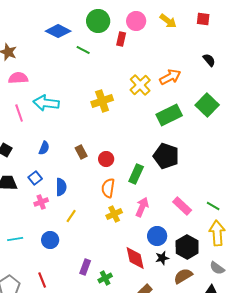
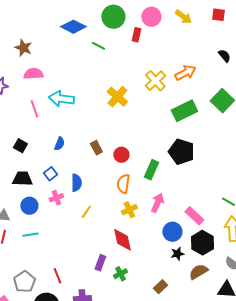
yellow cross: (102, 101) -> (117, 97), turned -30
pink rectangle: (182, 206) -> (194, 216), moved
blue circle: (50, 240) -> (29, 206), moved
red diamond: (135, 258) -> (122, 240), moved

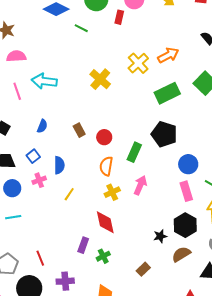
pink rectangle: (194, 216) -> (186, 191), moved, turned 30
blue circle: (172, 232) -> (188, 164), moved

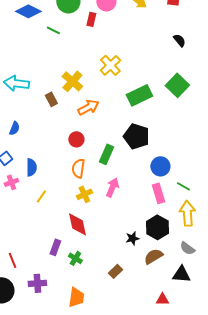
orange arrow: (168, 55) -> (88, 107), moved
brown rectangle: (79, 130) -> (51, 99), moved
green cross: (103, 256) -> (75, 258), turned -32

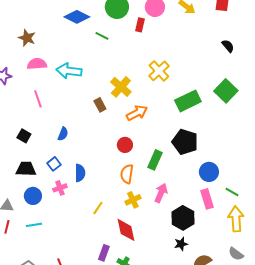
cyan arrow: (16, 83) -> (69, 71), moved
yellow line: (41, 196) -> (98, 208), moved
black hexagon: (157, 227) -> (183, 218), moved

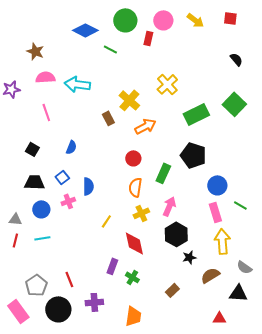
black hexagon: (183, 218) -> (176, 234), moved
yellow arrow: (236, 219) -> (222, 241), moved

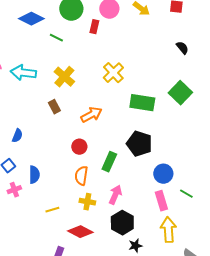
yellow cross: (129, 100) -> (64, 77), moved
green rectangle: (196, 114) -> (142, 103), turned 35
yellow cross: (141, 213) -> (87, 202), turned 35
yellow line: (106, 221) -> (52, 210), turned 40
red diamond: (134, 243) -> (80, 232), turned -50

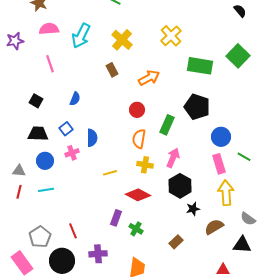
cyan arrow: (23, 73) -> (81, 36), turned -70

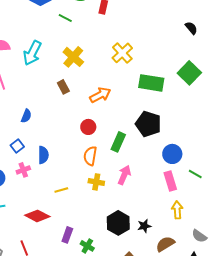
black hexagon: (180, 186) -> (118, 223), moved
yellow arrow: (226, 193) -> (177, 210), size x0.7
red diamond: (138, 195) -> (37, 216), moved

